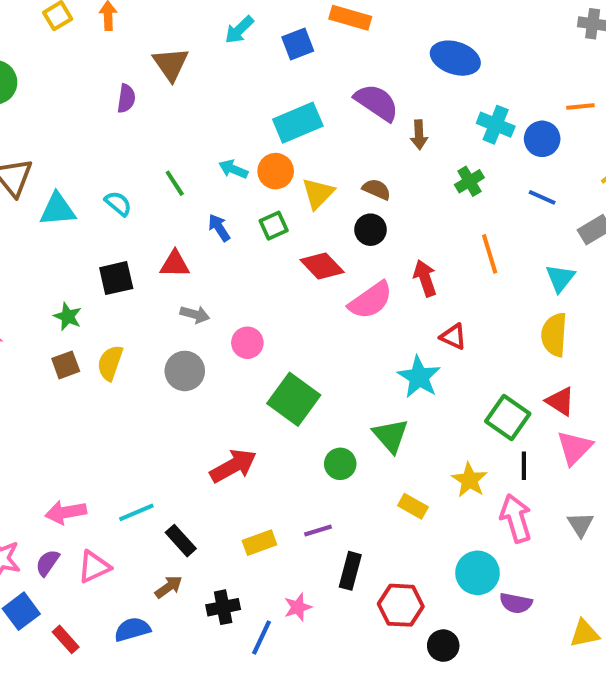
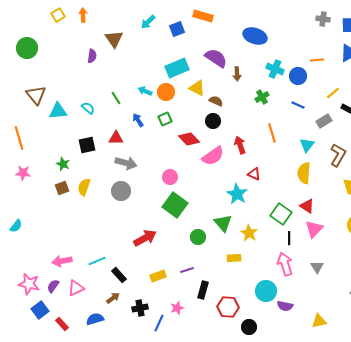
yellow triangle: (318, 193) -> (197, 88), moved, turned -48
gray arrow: (195, 314) -> (126, 163), size x1.5
pink circle: (247, 343) -> (170, 177), moved
yellow star: (469, 480) -> (249, 233), moved
yellow rectangle: (413, 506) -> (234, 258), turned -32

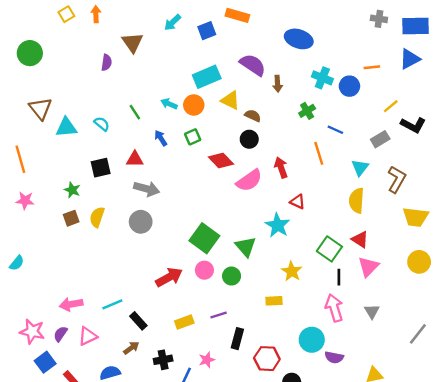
blue line: (298, 105) -> (335, 130), moved
pink circle: (170, 177) -> (204, 270), moved
green triangle: (223, 223) -> (246, 247), moved

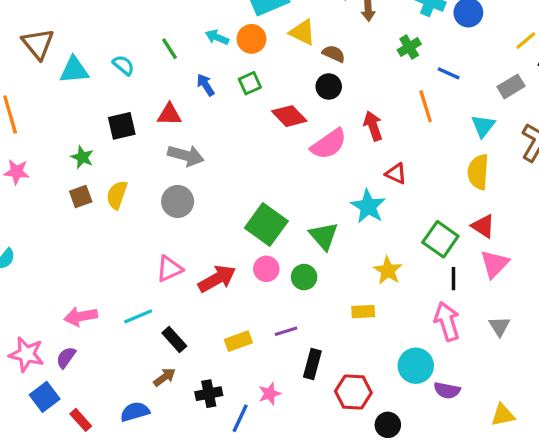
pink triangle: (88, 336) -> (169, 269), moved

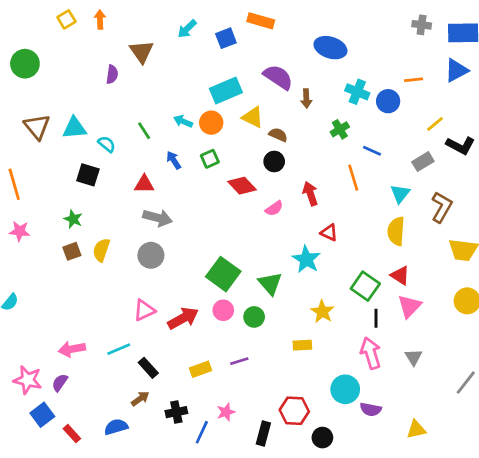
cyan triangle: (74, 70) -> (75, 128), moved
black square: (122, 126) -> (88, 175), moved, turned 30
pink semicircle: (329, 144) -> (274, 208), size x0.6
black rectangle: (312, 364) -> (263, 434), moved

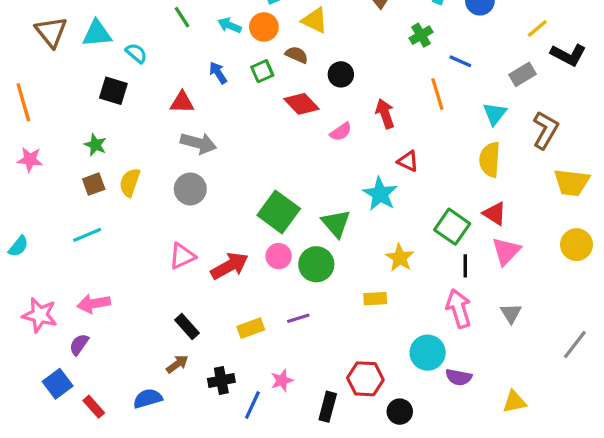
green line: (144, 131) -> (182, 17), moved
brown semicircle: (278, 135) -> (297, 55), moved
green circle: (254, 317) -> (316, 264), size x1.4
cyan line: (119, 349) -> (87, 235), moved
pink star: (28, 380) -> (40, 315), moved

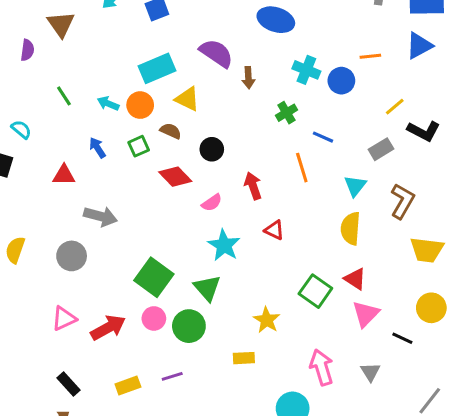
gray arrow: (198, 143) -> (101, 216), moved
cyan star: (380, 194) -> (224, 245), moved
black line: (465, 266) -> (402, 338), moved, turned -65

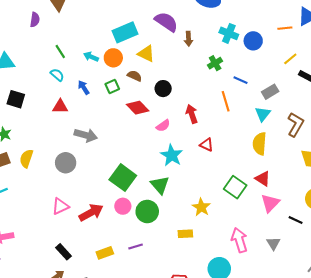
orange line: (370, 56) -> (285, 28), moved
cyan semicircle: (21, 129) -> (57, 75), moved
gray rectangle: (381, 149) -> (270, 92), moved

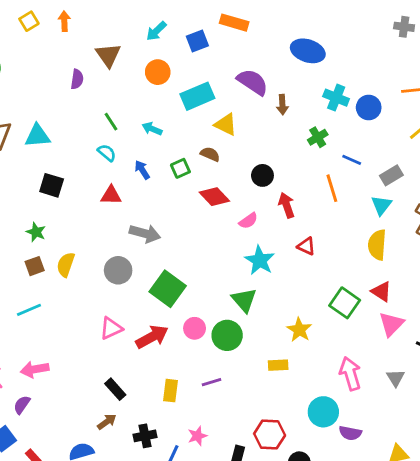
orange circle: (113, 58) -> (158, 72), moved
black circle: (163, 89) -> (262, 175), moved
green square: (123, 178) -> (168, 289), moved
yellow rectangle: (105, 253) -> (170, 391), turned -63

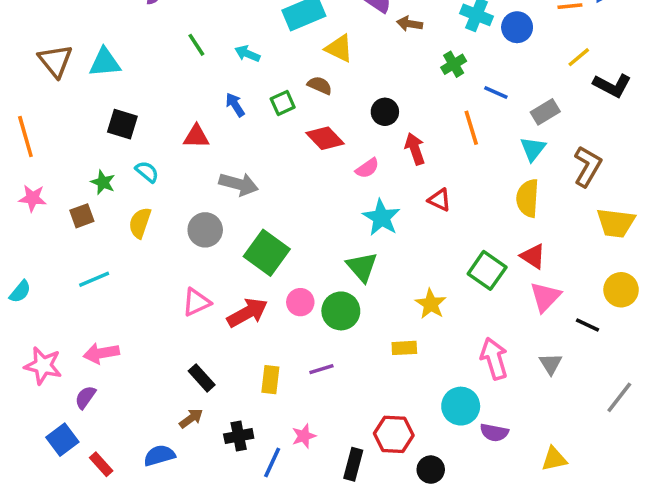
brown arrow: (282, 105) -> (410, 24), turned 102
cyan semicircle: (107, 153) -> (147, 172), moved
brown square: (35, 266) -> (82, 216), moved

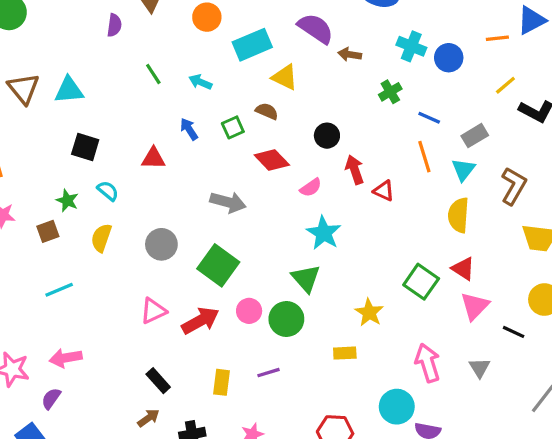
orange line: (471, 128) -> (424, 157), moved
gray arrow: (239, 184) -> (228, 202), moved
red triangle: (440, 200) -> (384, 191), moved

